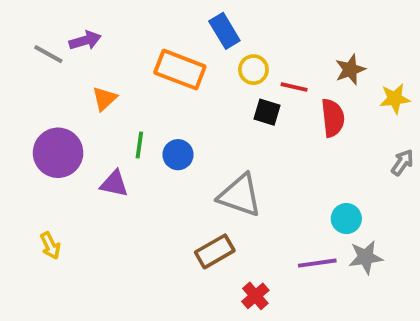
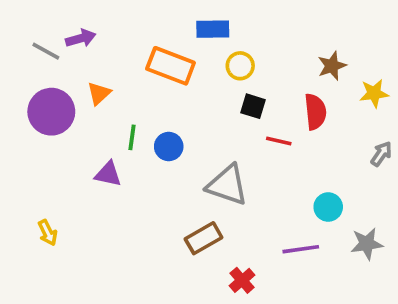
blue rectangle: (224, 31) -> (213, 29), turned -60
red line: (294, 87) -> (279, 141), moved
purple circle: (58, 153) -> (51, 112), moved
gray star: (366, 257) -> (367, 244), moved

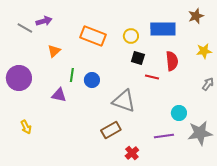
blue rectangle: (213, 29) -> (163, 29), moved, size x1.4
brown star: (332, 66) -> (196, 16), moved
purple circle: (51, 112) -> (19, 78), moved
gray star: (367, 244) -> (200, 133), size x1.4

